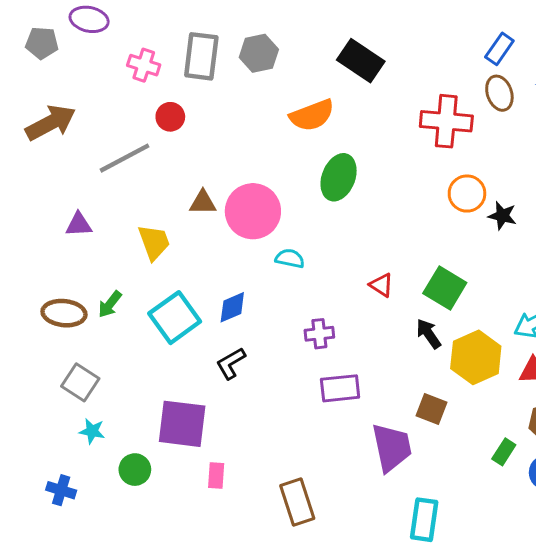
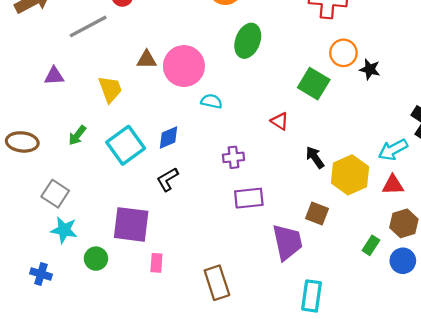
green square: (445, 288) -> (314, 84), moved
brown ellipse: (64, 313) -> (22, 142), moved
cyan star: (92, 431) -> (64, 230), size x1.4

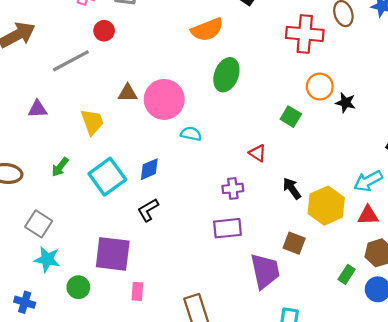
green square: (314, 84) -> (291, 117), size x0.7
purple cross: (233, 157) -> (233, 188), moved

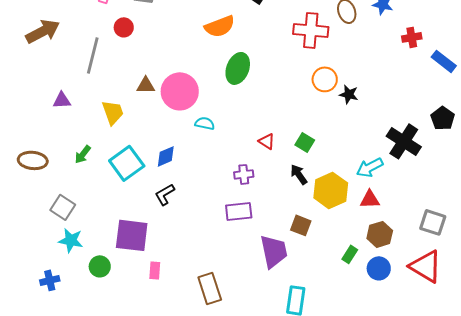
gray line: (71, 61) -> (93, 55), turned -48
green square: (291, 117) -> (305, 142), moved
blue cross: (25, 302) -> (50, 280), turned -30

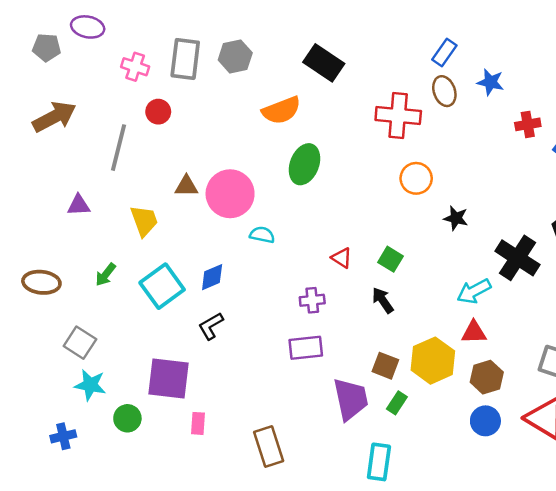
black star: (349, 94) -> (456, 218), moved
yellow hexagon: (331, 190) -> (433, 361), moved
green rectangle: (350, 254) -> (397, 403), moved

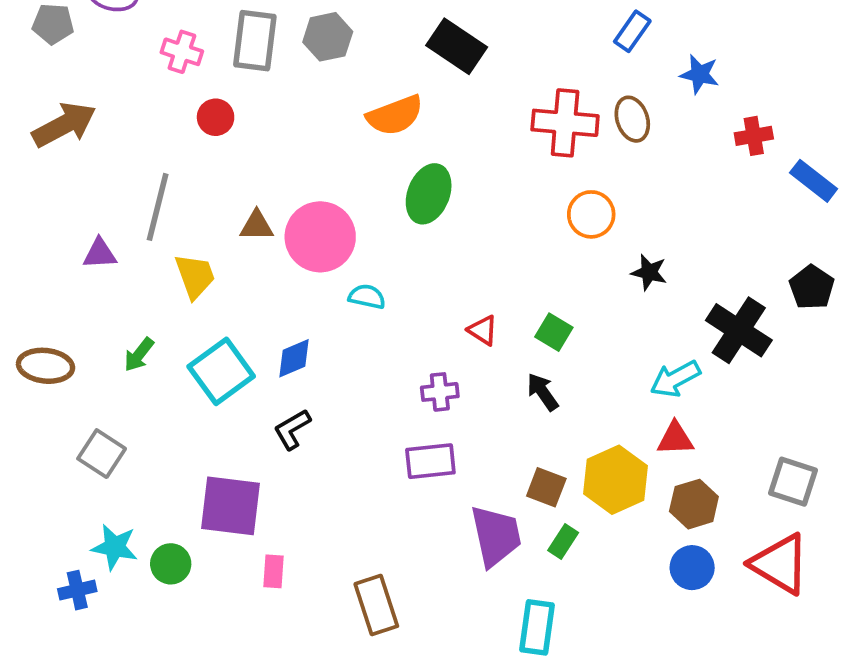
brown ellipse: (444, 91) -> (632, 119), moved
gray line: (118, 148) -> (158, 207), moved
cyan star: (90, 385) -> (115, 547), moved

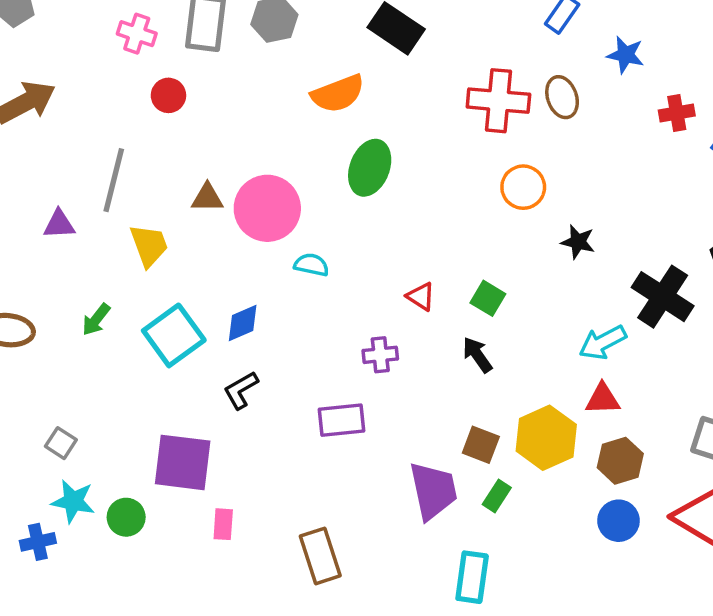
gray square: (102, 454) -> (61, 443), moved, size x0.7
purple rectangle: (430, 461) -> (341, 420), moved

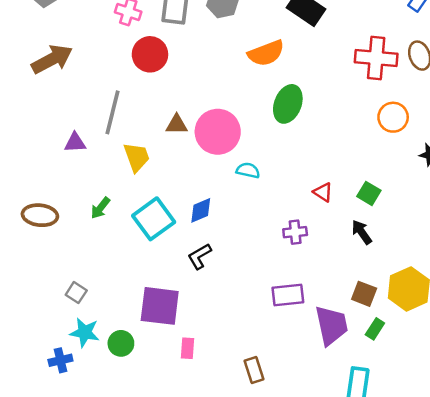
red circle: (168, 95) -> (150, 54), size x1.5
purple rectangle: (341, 420) -> (288, 295), moved
brown rectangle: (320, 556) -> (254, 370), size x0.7

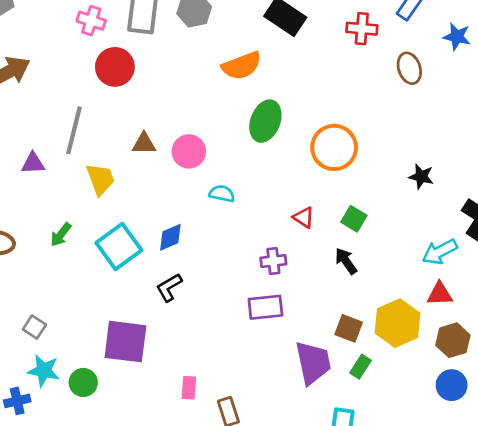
red cross: (376, 58) -> (362, 29), moved, size x0.7
orange circle: (393, 117) -> (334, 147), moved, size x1.4
pink circle: (218, 132) -> (189, 151), size x0.7
purple rectangle: (288, 295) -> (265, 307), moved
pink rectangle: (187, 348) -> (189, 388), moved

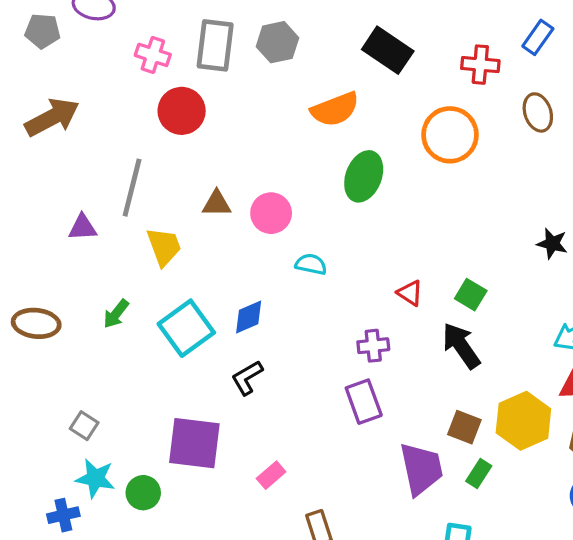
orange circle: (334, 147) -> (450, 135), moved
black arrow: (346, 261) -> (461, 346), size x1.4
purple rectangle: (265, 307) -> (364, 402), turned 76
pink rectangle: (189, 388) -> (271, 475), moved, turned 45

